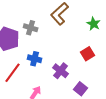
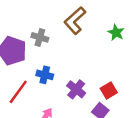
red square: (88, 54) -> (109, 91), moved

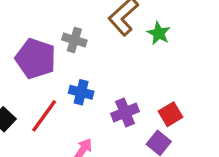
green star: (116, 33) -> (159, 33), moved
purple cross: (76, 89) -> (125, 113), turned 30

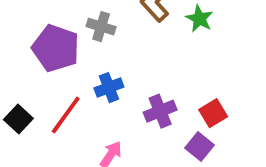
blue cross: (81, 92) -> (109, 88), turned -35

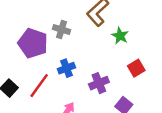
green star: (199, 19) -> (120, 36), moved
red square: (213, 113) -> (136, 68), moved

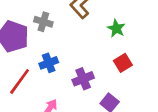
green star: (120, 36) -> (116, 28), moved

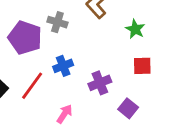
red square: (123, 63) -> (142, 66), turned 30

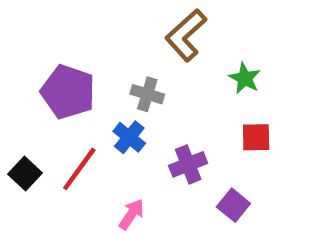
gray cross: (57, 22) -> (147, 94), moved
blue cross: (63, 66) -> (129, 137), turned -30

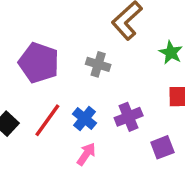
blue cross: (129, 137) -> (85, 119), moved
purple square: (233, 205) -> (162, 147), turned 30

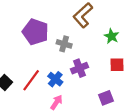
purple pentagon: (39, 63) -> (35, 32), moved
purple cross: (129, 117) -> (80, 68), moved

